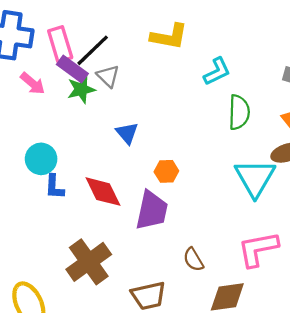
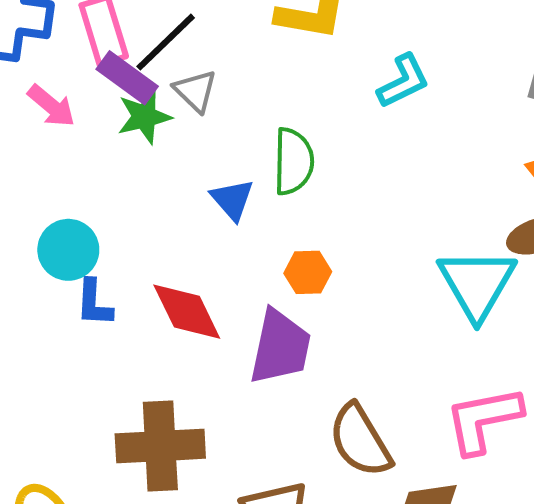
green semicircle: (239, 112) -> (293, 161), moved
brown semicircle: (193, 260) -> (360, 440), size x1.6
brown cross: (89, 262) -> (160, 446), turned 33

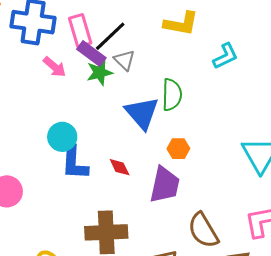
blue triangle: (232, 200) -> (142, 113), size x1.6
blue L-shape: (94, 303) -> (75, 163), size x1.5
red diamond: (187, 312) -> (120, 167), size x0.6

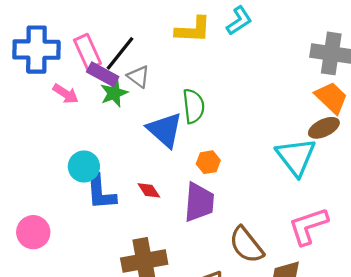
cyan L-shape: (225, 56) -> (239, 21), moved

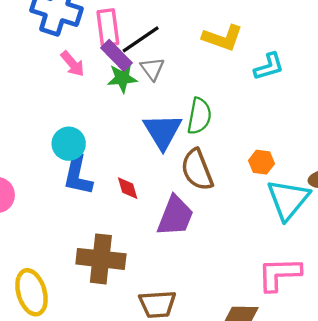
cyan L-shape: (239, 21) -> (269, 67), moved
orange hexagon: (208, 162) -> (261, 162), moved
brown semicircle: (246, 245) -> (197, 170), moved

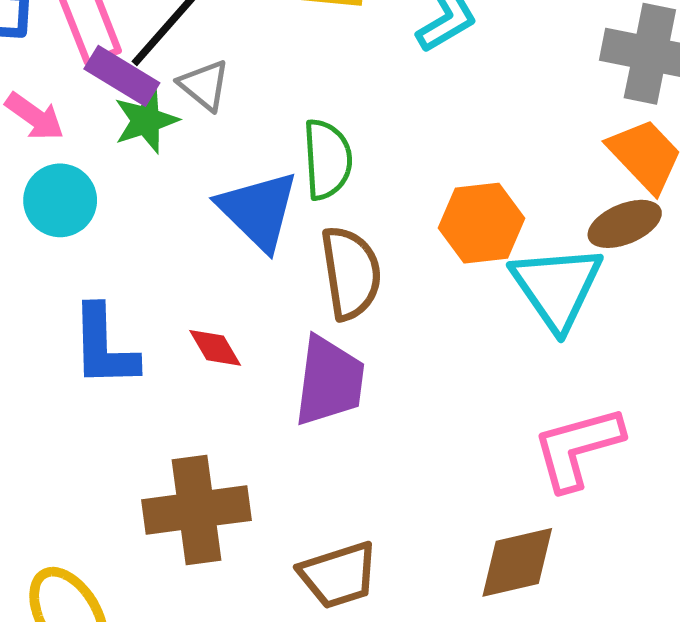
cyan circle: (69, 144) -> (60, 200), moved
orange hexagon: (261, 162) -> (482, 223), size x1.5
brown semicircle: (197, 170) -> (351, 273), turned -153

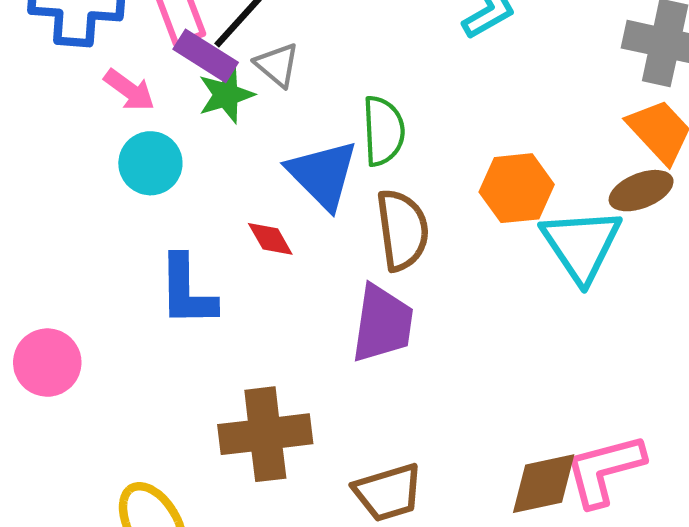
red diamond: (215, 348) -> (270, 239), moved
pink L-shape: (578, 448) -> (605, 470), moved

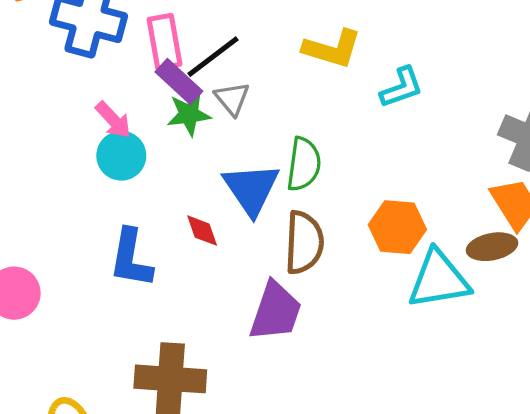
pink arrow: (129, 90) -> (113, 120), moved
cyan triangle: (581, 245) -> (439, 280), turned 44

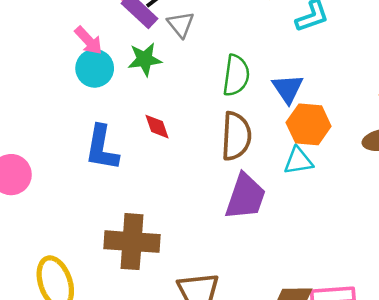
green star: (189, 114) -> (145, 59), moved
blue triangle: (251, 189) -> (288, 89), moved, size x0.7
cyan triangle: (439, 280) -> (298, 161), moved, size x0.6
purple trapezoid: (275, 311) -> (245, 197), moved

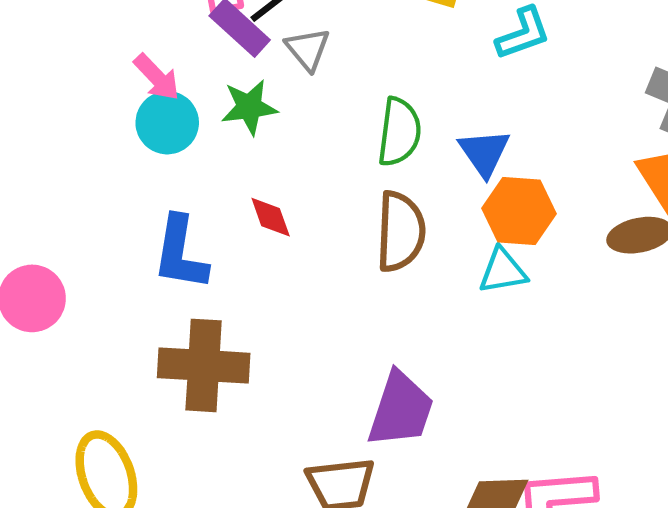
purple trapezoid: (245, 197) -> (401, 410), moved
brown cross: (132, 242) -> (204, 365), moved

